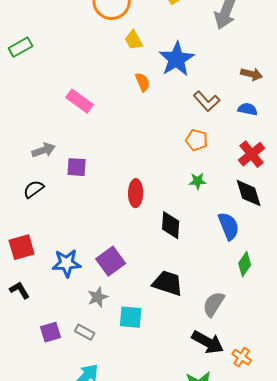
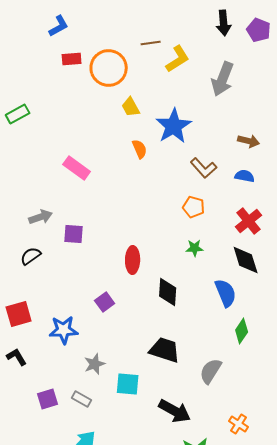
purple square: (111, 261) -> (105, 302), moved, size x0.7
black arrow: (208, 342) -> (175, 411), moved

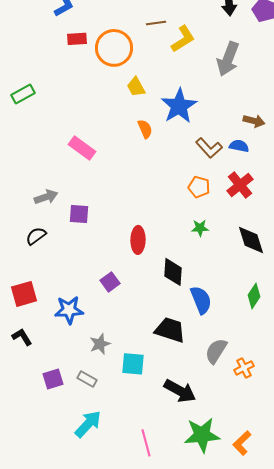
blue semicircle: (245, 176) -> (239, 146), moved
red cross: (249, 221) -> (240, 185), moved
blue semicircle: (226, 293) -> (201, 300), moved
green diamond: (242, 331) -> (254, 296), moved
orange cross: (239, 424) -> (244, 368), moved, turned 30

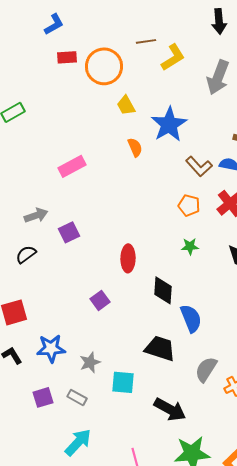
pink rectangle: (82, 148) -> (72, 166), turned -64
purple square: (79, 214) -> (69, 232), turned -30
blue star: (69, 310) -> (51, 348), moved

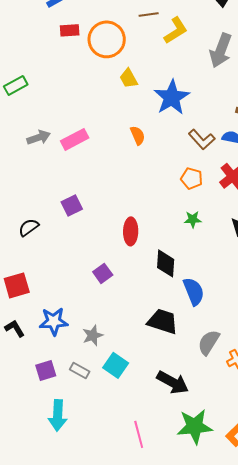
orange semicircle: (135, 147) -> (138, 135), moved
gray arrow: (36, 215) -> (39, 137), moved
cyan square: (123, 382) -> (116, 365), moved, turned 30
cyan arrow: (78, 442) -> (58, 415), moved, turned 140

